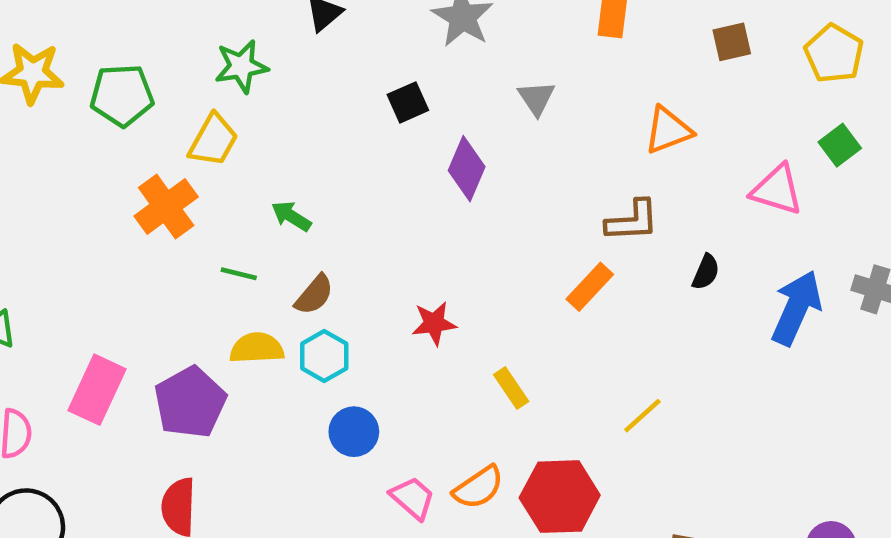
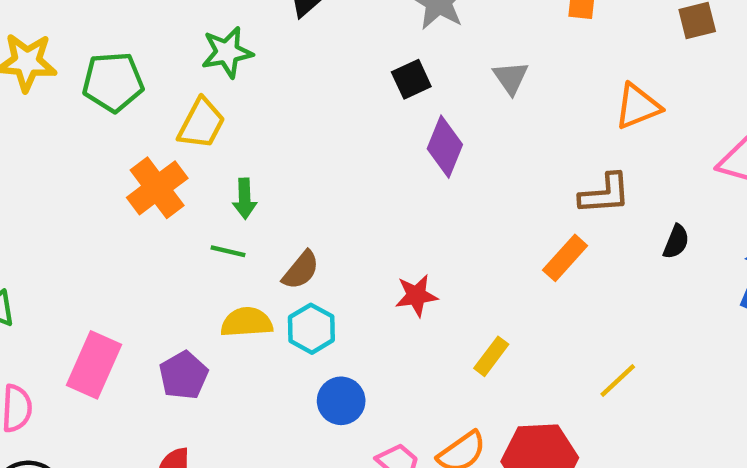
black square: (408, 102) -> (411, 79), moved
green arrow: (291, 216) -> (245, 199), moved, turned -123
yellow rectangle: (511, 388) -> (491, 356), turned 72
purple pentagon: (190, 402) -> (184, 375), size x0.7

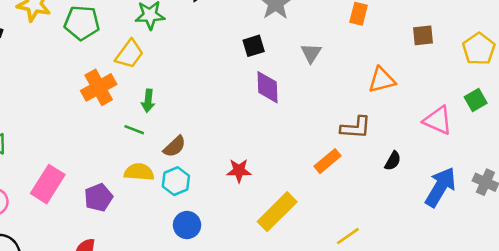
purple diamond: (445, 147) -> (268, 87), turned -32
yellow rectangle: (491, 356) -> (277, 212), size x1.8

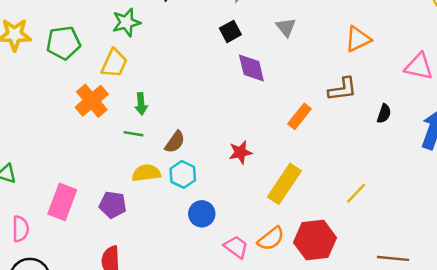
orange rectangle: (328, 161) -> (299, 116), moved
purple pentagon: (98, 197) -> (113, 205), turned -30

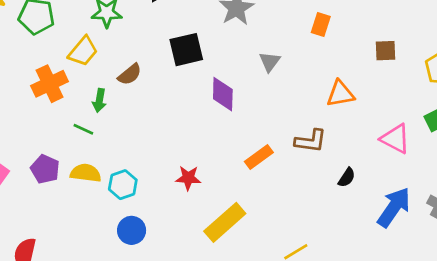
black square: (230, 31) -> (186, 50), moved, size x1.5
brown semicircle: (175, 142) -> (130, 74), moved
purple pentagon: (113, 205) -> (45, 169), moved

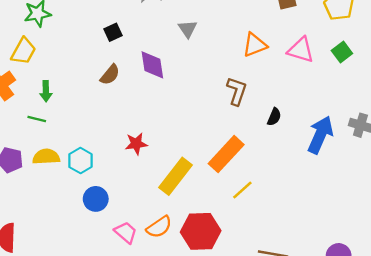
black square: (186, 50) -> (113, 32), size x0.6
brown semicircle: (130, 74) -> (110, 75), moved
pink triangle: (395, 139) -> (301, 50), moved
brown L-shape: (311, 141) -> (237, 91), turned -68
orange rectangle: (259, 157) -> (226, 154), moved, size x1.5

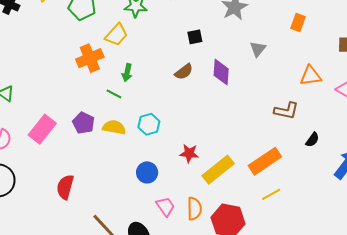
brown L-shape: (237, 91) -> (286, 111), turned 70
red star: (136, 144) -> (189, 153), moved
cyan hexagon: (80, 161) -> (149, 124), moved
orange semicircle: (159, 227) -> (194, 209), turned -70

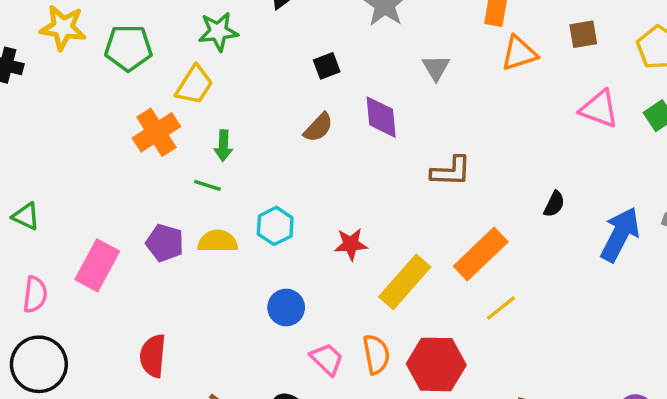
orange triangle: (311, 76) -> (519, 53), moved
brown L-shape: (286, 111) -> (451, 171), moved
red star: (189, 153) -> (351, 244), moved

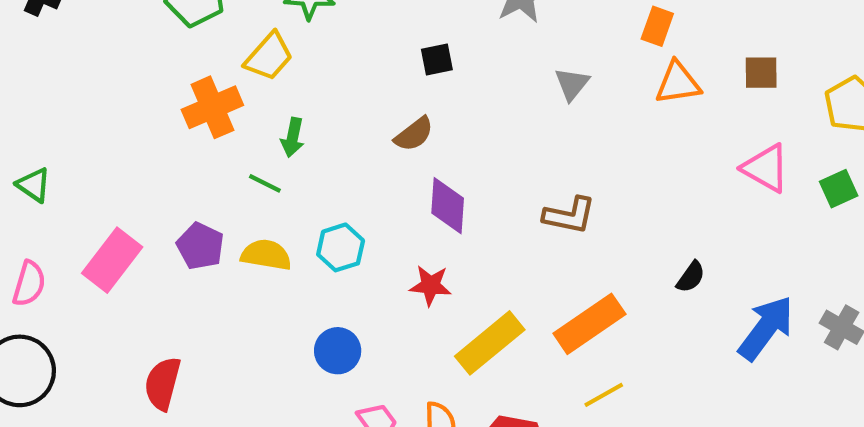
purple diamond: (381, 117) -> (448, 206), moved

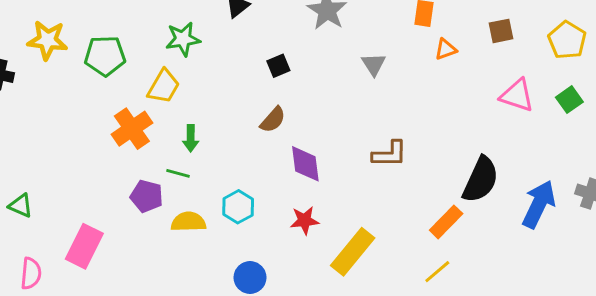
orange triangle: (678, 83) -> (446, 49), size x0.7
purple pentagon: (200, 246) -> (147, 196), moved
black semicircle: (691, 277) -> (481, 180), size x2.0
orange rectangle: (589, 324) -> (446, 222), moved, size x0.7

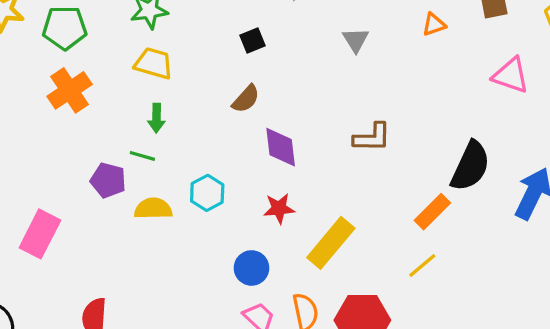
yellow trapezoid: (164, 86) -> (154, 63), moved, turned -105
orange cross: (132, 129) -> (70, 90), moved
blue circle: (250, 278) -> (251, 268), moved

